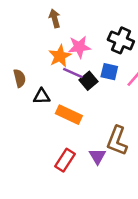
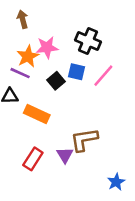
purple line: (73, 73) -> (20, 73), moved
brown L-shape: (117, 141) -> (84, 140), turned 60

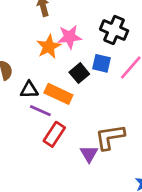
purple line: (20, 73) -> (40, 111), moved
orange rectangle: (37, 114) -> (58, 94), moved
red rectangle: (33, 159) -> (54, 134), moved

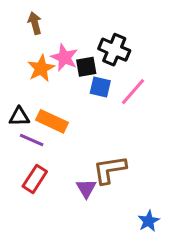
pink star: (70, 37) -> (64, 57), turned 30
black square: (79, 73) -> (86, 67), moved, turned 30
red rectangle: (54, 134) -> (35, 179), moved

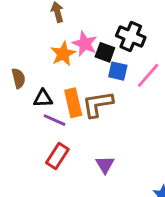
black square: (86, 67) -> (105, 52), turned 30
orange rectangle: (52, 121) -> (73, 103), turned 52
brown L-shape: (110, 170) -> (98, 104), moved

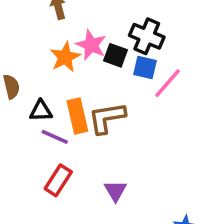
blue square: (118, 71) -> (145, 67), moved

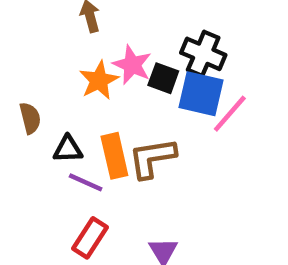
blue square: (145, 67) -> (201, 94), size x1.5

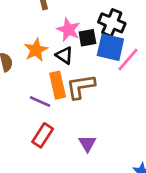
black square: (163, 78) -> (87, 38), turned -30
orange star: (99, 80) -> (36, 50), moved
black triangle: (68, 149) -> (64, 55), moved, turned 36

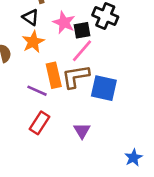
blue square: (110, 47) -> (104, 88), moved
black triangle: (64, 55) -> (31, 17), moved
pink line: (128, 59) -> (82, 51), moved

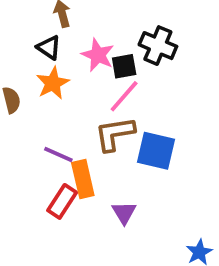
orange rectangle: (54, 75) -> (83, 179), moved

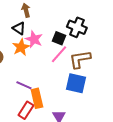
pink star: (98, 55) -> (34, 39), moved
black square: (124, 66) -> (59, 38), turned 32
brown L-shape: (115, 134) -> (80, 59), moved

